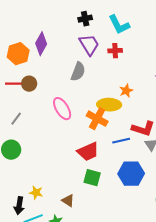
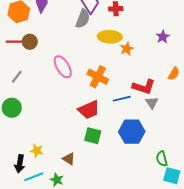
gray semicircle: (78, 72) -> (83, 19), moved
yellow ellipse: (109, 105) -> (110, 37), moved

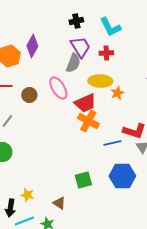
brown circle: (30, 42) -> (29, 95), moved
pink ellipse: (63, 67) -> (58, 88), moved
red trapezoid: (89, 110) -> (85, 103), moved
green square: (93, 136) -> (83, 180), turned -30

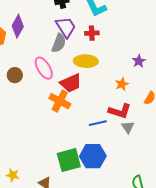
orange star: (117, 93) -> (122, 84), moved
orange cross: (88, 121) -> (60, 101), moved
blue hexagon: (122, 176) -> (93, 156), moved
green square: (83, 180) -> (69, 160), size x1.4

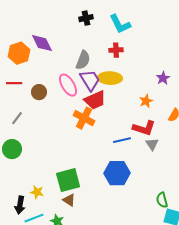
purple diamond: (18, 26) -> (42, 43), turned -55
purple trapezoid: (66, 27) -> (90, 80), moved
green square: (69, 160) -> (68, 180), moved

